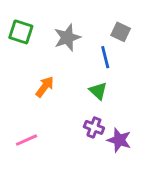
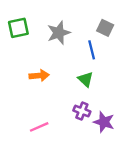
green square: (21, 32) -> (18, 28), turned -30
orange arrow: (45, 87) -> (39, 76), turned 48
pink line: (27, 140) -> (39, 127), moved

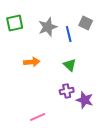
blue line: (92, 50) -> (69, 34), moved
purple cross: (82, 111) -> (67, 91), turned -32
pink line: (39, 127) -> (38, 117), moved

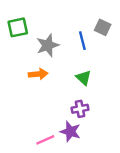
gray star: (48, 27) -> (48, 45), moved
purple star: (85, 100) -> (70, 132), moved

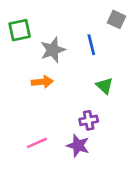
gray square: (103, 27) -> (117, 19), moved
green triangle: (84, 78) -> (105, 86), moved
pink line: (45, 140) -> (37, 143), moved

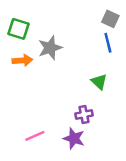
green square: (20, 30) -> (19, 29), turned 30
blue line: (91, 45) -> (108, 43), moved
orange arrow: (42, 82) -> (22, 60), moved

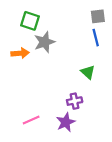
gray square: (110, 19) -> (98, 16), turned -32
green square: (19, 29) -> (30, 21), moved
purple star: (74, 138) -> (66, 122), turned 30

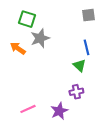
blue line: (96, 38) -> (86, 47), moved
orange arrow: (20, 53) -> (18, 48), turned -140
purple cross: (75, 101) -> (76, 92), moved

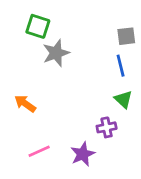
gray square: (89, 15) -> (126, 36), moved
orange arrow: (18, 48) -> (25, 104), moved
green triangle: (79, 66) -> (123, 99), moved

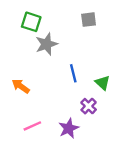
gray square: (126, 36) -> (89, 20), moved
blue line: (121, 66) -> (73, 73), moved
purple cross: (107, 127) -> (89, 106), turned -35

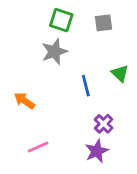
green square: (31, 22) -> (61, 20), moved
green triangle: (103, 83) -> (120, 73), moved
purple star: (69, 128) -> (97, 151), moved

